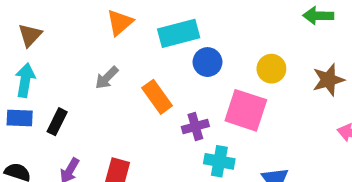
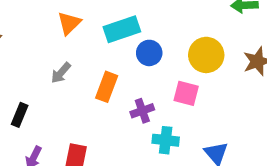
yellow circle: (271, 69) -> (206, 55), size x1.4
orange rectangle: (157, 97) -> (107, 87), turned 60
pink square: (246, 110) -> (186, 93), size x0.7

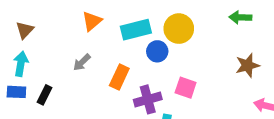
yellow circle: (206, 55) -> (179, 29), moved
purple cross: (142, 111) -> (148, 99), size x1.4

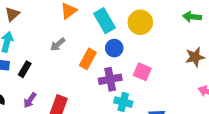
cyan rectangle: (136, 30) -> (105, 21), turned 70
blue circle: (157, 51) -> (114, 48), moved

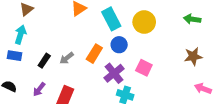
gray arrow: (58, 44) -> (67, 58), moved
black rectangle: (25, 69) -> (44, 61), moved
purple cross: (110, 79) -> (114, 73), turned -30

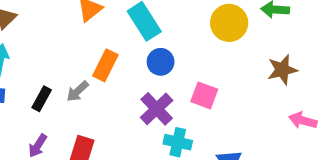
yellow circle: (144, 22) -> (229, 23), moved
orange rectangle: (94, 54) -> (105, 65), moved

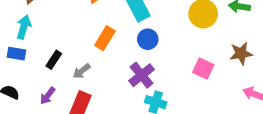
gray arrow: (78, 91) -> (82, 71), moved
pink square: (204, 95) -> (203, 69), moved

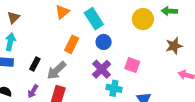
pink square: (203, 69) -> (132, 65), moved
gray arrow: (82, 71) -> (56, 71), size x1.5

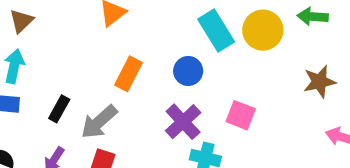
cyan rectangle: (94, 19) -> (216, 30), moved

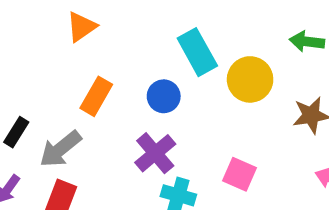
yellow circle: (263, 30) -> (250, 79), moved
pink square: (241, 115) -> (240, 174), moved

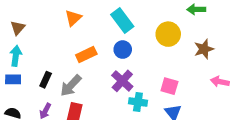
cyan rectangle: (197, 52) -> (122, 21), moved
orange rectangle: (96, 96) -> (86, 54), turned 42

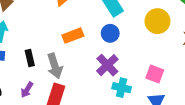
black rectangle: (46, 80) -> (30, 58), turned -42
gray arrow: (71, 86) -> (55, 66), turned -65

